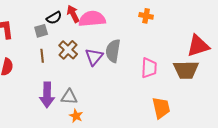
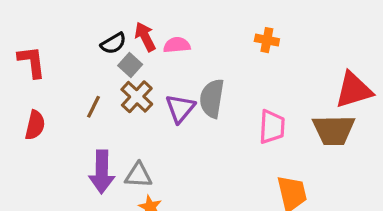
pink semicircle: (92, 19) -> (177, 45), size x0.6
gray square: (41, 31) -> (130, 65), moved, turned -32
brown line: (42, 56) -> (93, 107), turned 32

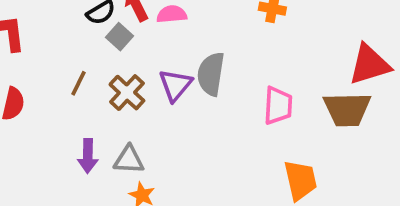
brown cross: (137, 97) -> (127, 93), moved
purple arrow: (102, 172) -> (88, 156), size x0.7

